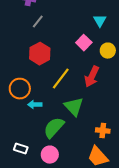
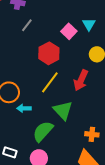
pink square: (84, 43) -> (69, 31), moved
red hexagon: (40, 54) -> (49, 53), moved

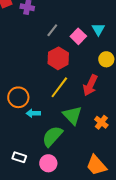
gray line: (27, 25) -> (52, 30), moved
orange cross: (92, 134) -> (101, 122), moved, turned 32

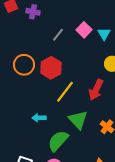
pink square: (78, 36) -> (84, 30), moved
red hexagon: (58, 58) -> (51, 68), moved
orange circle: (18, 97) -> (24, 65), moved

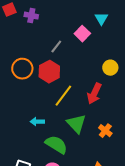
cyan triangle: (104, 34) -> (101, 19), moved
gray line: (58, 35) -> (56, 47), moved
green semicircle: (58, 141) -> (56, 145), turned 80

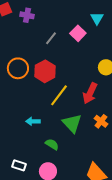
gray line: (56, 47) -> (51, 38), moved
orange cross: (105, 131) -> (101, 121), moved
green semicircle: (56, 145) -> (52, 144), size x0.6

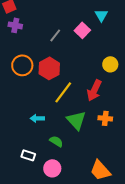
purple cross: (27, 15) -> (15, 25), moved
orange cross: (101, 121) -> (105, 118), turned -32
white rectangle: (19, 165) -> (28, 155), moved

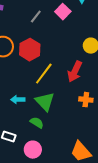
green triangle: (76, 120) -> (45, 102), moved

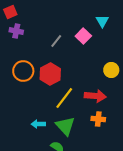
red arrow: (75, 72) -> (95, 96), turned -110
orange cross: (86, 100) -> (98, 119), moved

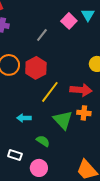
pink square: (83, 36) -> (69, 21), moved
green triangle: (65, 126) -> (63, 120), moved

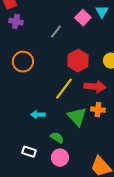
red hexagon: (36, 68) -> (78, 61), moved
pink circle: (39, 168) -> (60, 158), moved

